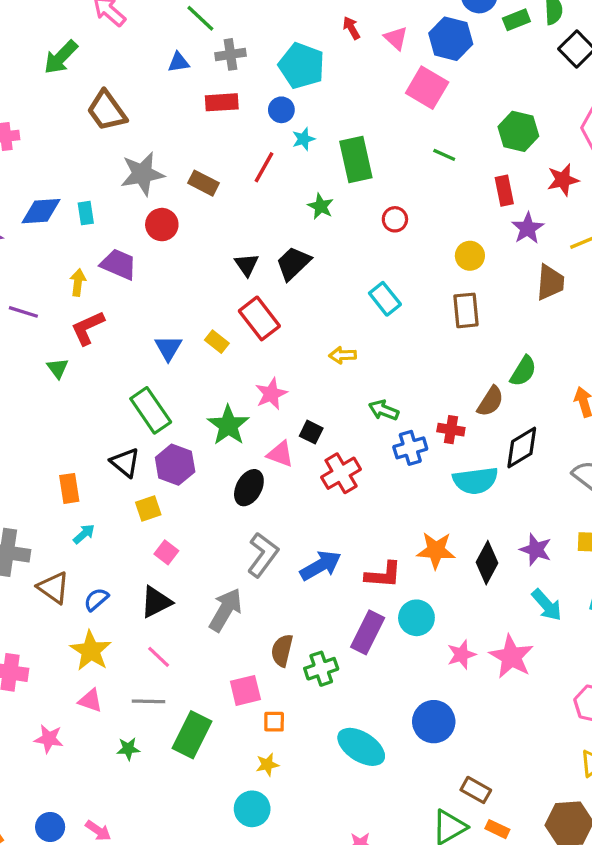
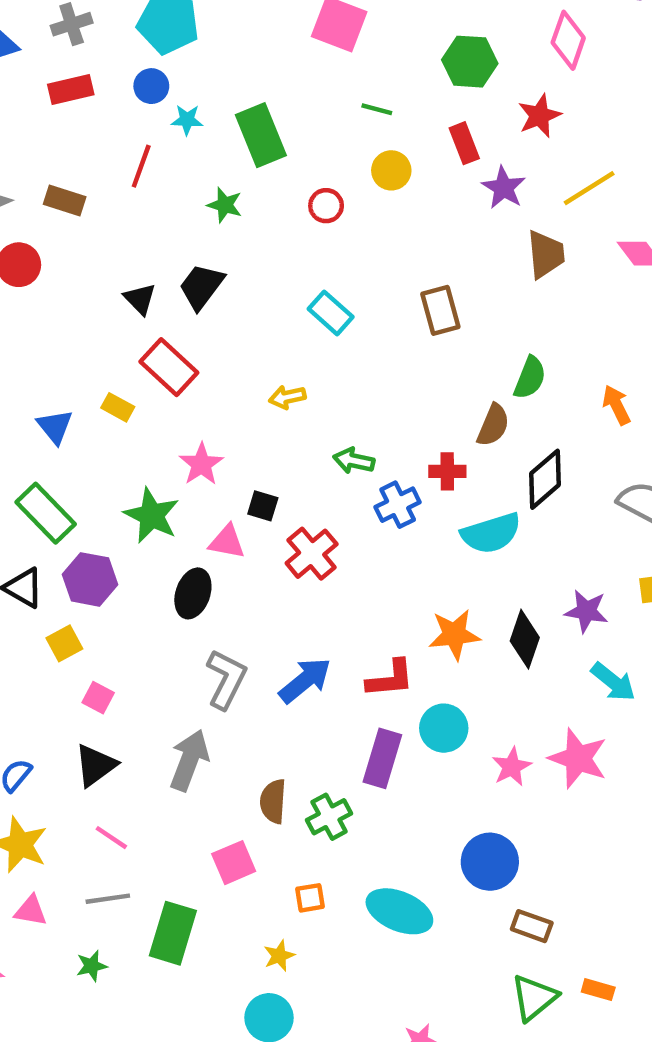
cyan star: (303, 139) -> (187, 120), turned 30
yellow circle: (470, 256) -> (391, 170), moved
orange square: (274, 722) -> (310, 898), moved
brown rectangle: (476, 790) -> (532, 926), moved

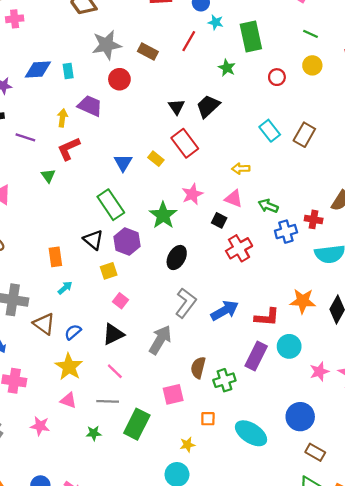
brown rectangle: (440, 310) -> (304, 135), moved, turned 35
pink triangle: (227, 542) -> (234, 199), moved

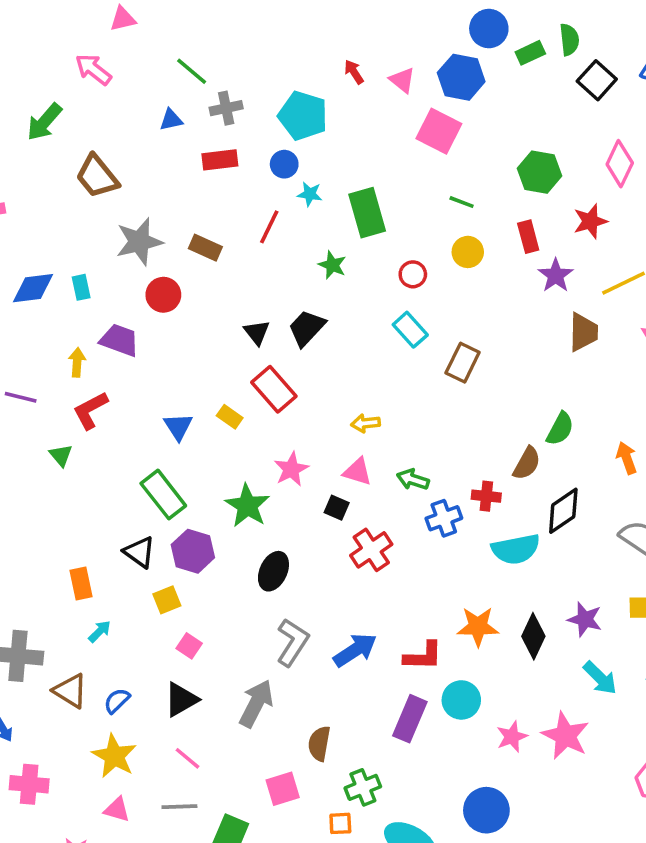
cyan rectangle: (270, 131) -> (410, 330), moved
green cross: (224, 380) -> (363, 787), moved

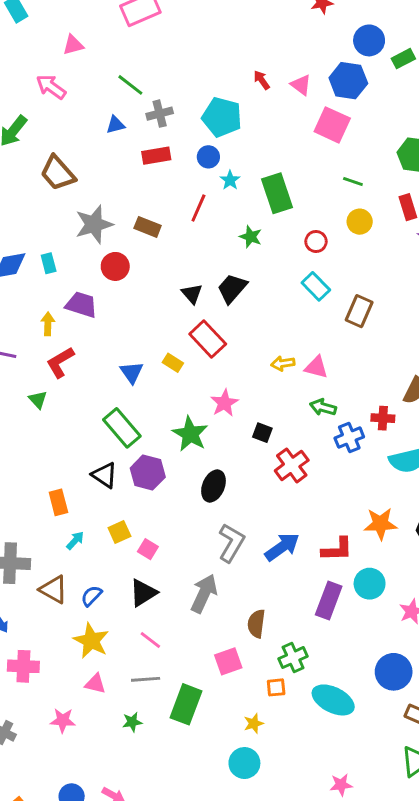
cyan star: (310, 194) -> (230, 180), turned 30
pink triangle: (357, 472) -> (316, 367), moved
yellow square: (167, 600) -> (119, 532), moved

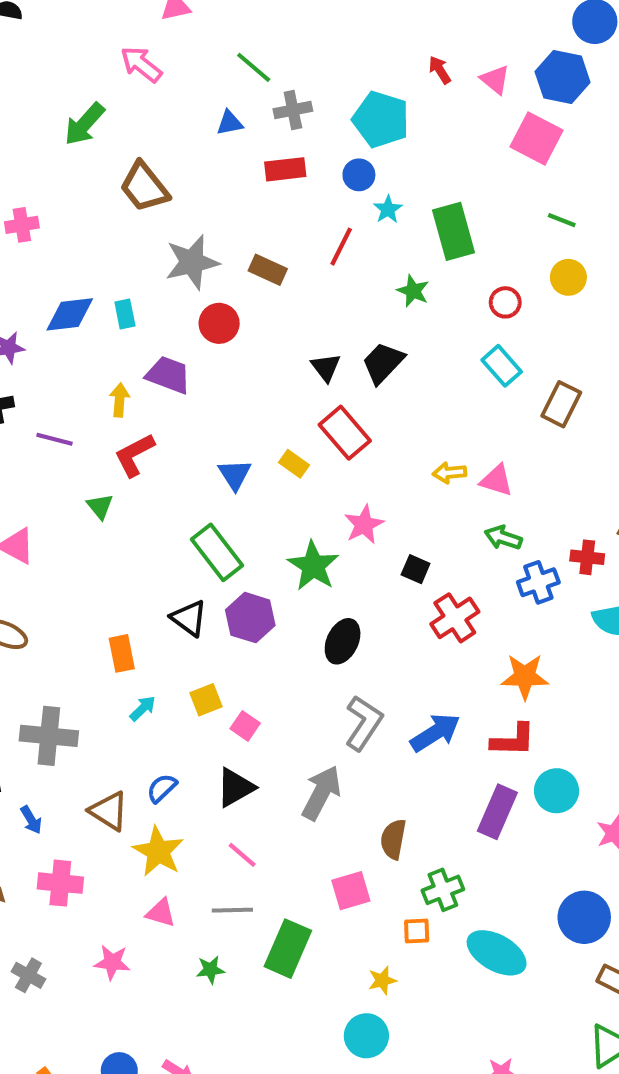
orange star: (380, 524) -> (525, 676), moved
brown triangle: (53, 589) -> (109, 811), moved

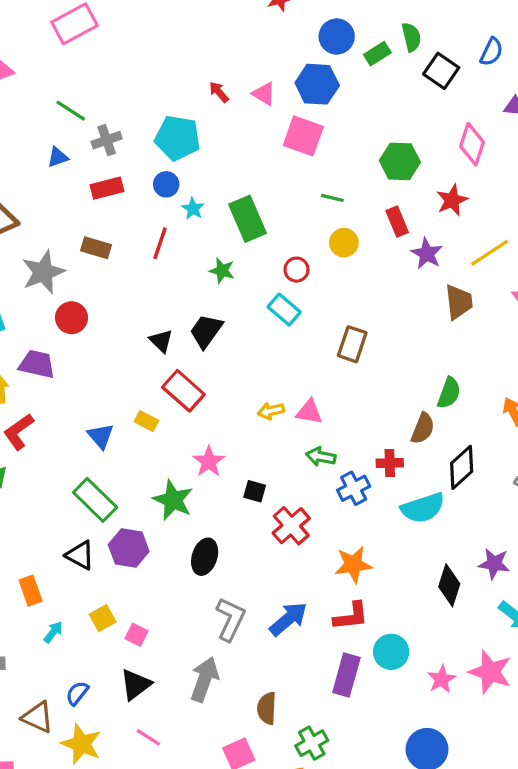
brown rectangle: (268, 270) -> (96, 248), moved
cyan rectangle: (502, 366) -> (284, 310), moved

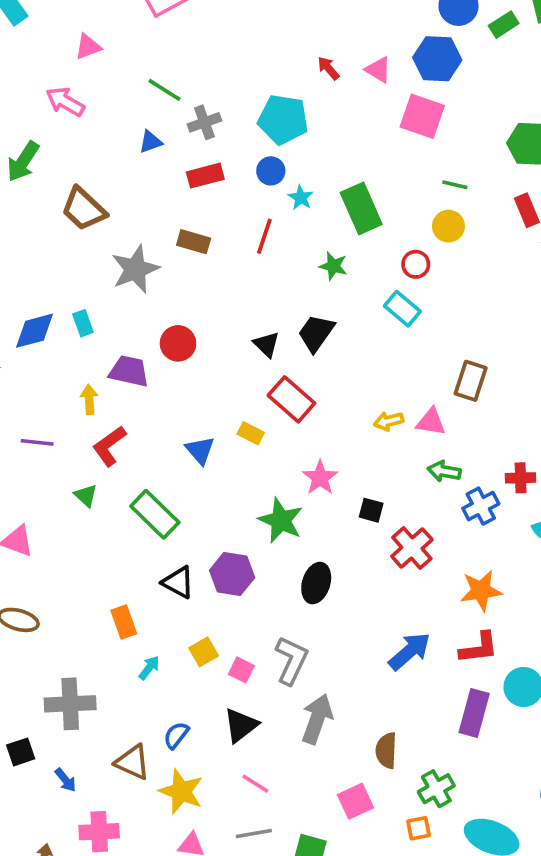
yellow circle: (344, 243) -> (448, 226), moved
red circle: (71, 318) -> (178, 343), moved
brown rectangle: (352, 344) -> (471, 381), moved
green rectangle: (95, 500) -> (155, 514), moved
gray L-shape: (230, 619) -> (291, 660), moved

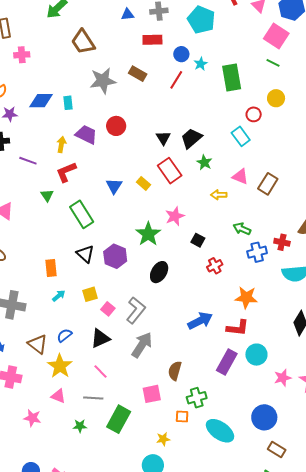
blue circle: (271, 171) -> (181, 54), moved
green line: (455, 185) -> (273, 63), moved
green star: (333, 266) -> (204, 162), moved
pink triangle: (431, 422) -> (240, 177), moved
red cross: (412, 548) -> (215, 266), size x0.7

